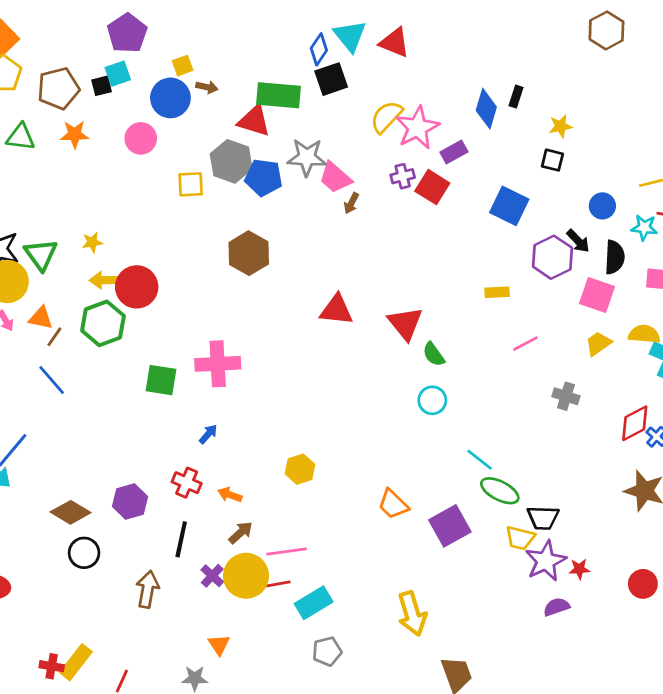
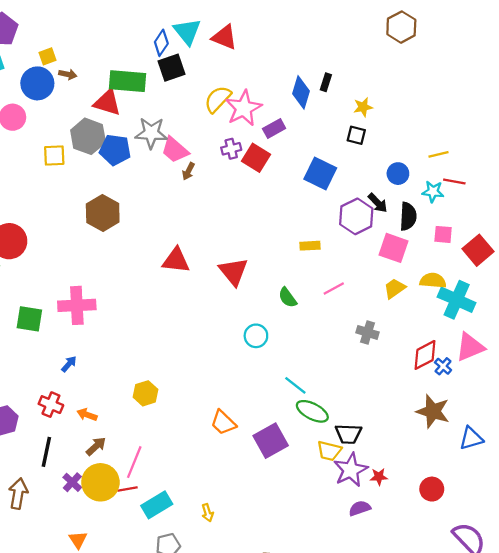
green semicircle: (434, 354) -> (288, 298), moved
pink line: (287, 551) -> (134, 462), turned -60
yellow arrow: (412, 614) -> (208, 513), moved, size x0.5

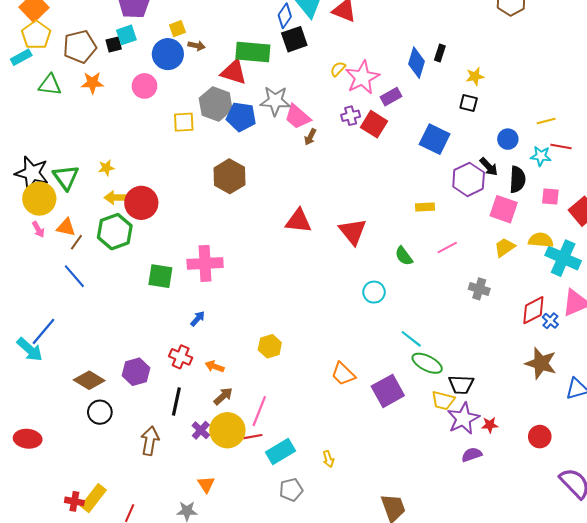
yellow semicircle: (218, 99) -> (338, 69), size x0.6

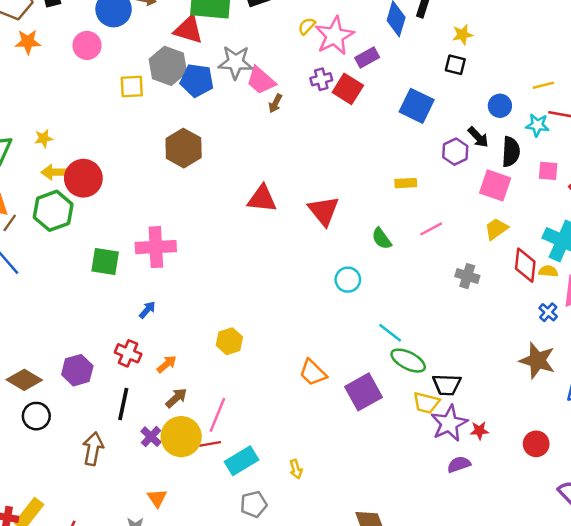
purple hexagon: (469, 179) -> (455, 152), size x0.7
yellow semicircle: (541, 240) -> (548, 271), moved, size x0.7
red diamond: (533, 310) -> (525, 265), moved, turned -56
orange arrow: (215, 366) -> (167, 364), turned 120

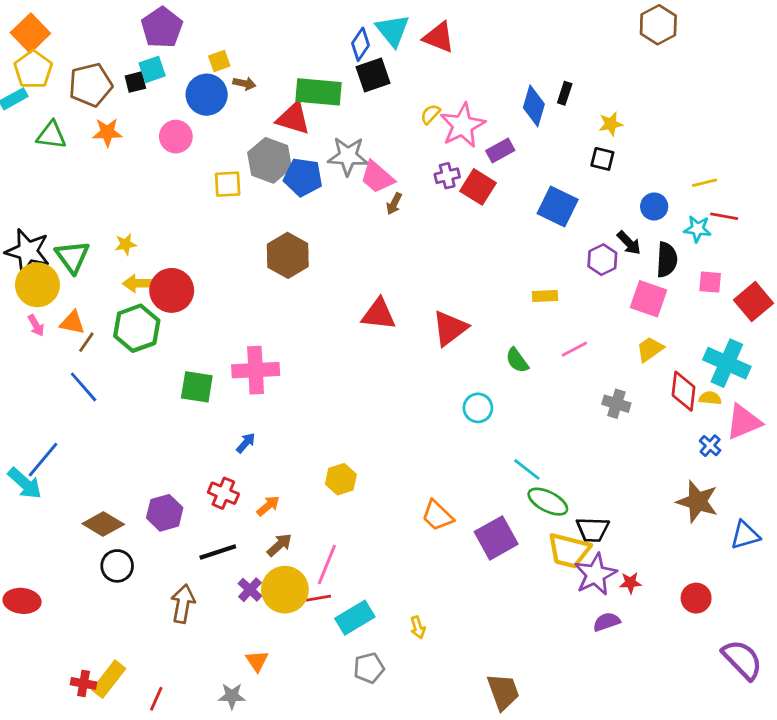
red triangle: (324, 211) -> (450, 328), turned 32
yellow trapezoid: (426, 403) -> (569, 551), size x1.4
black line: (123, 404) -> (218, 552), turned 60

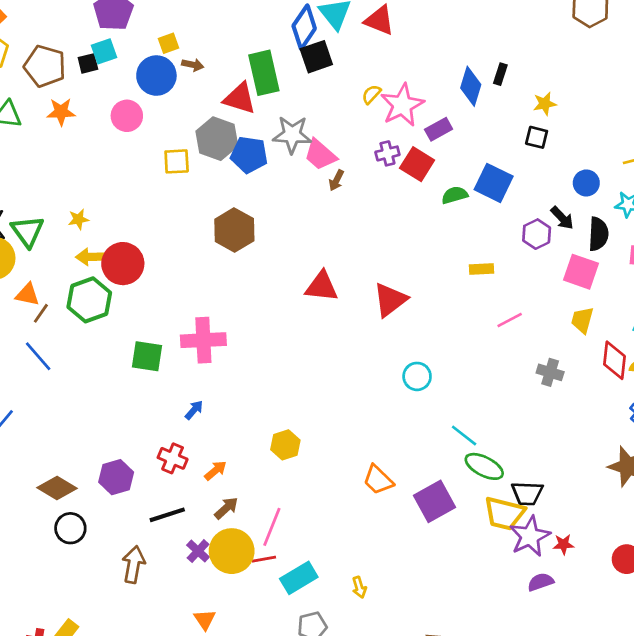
blue diamond: (360, 44) -> (304, 27), size x1.4
brown pentagon: (91, 85) -> (45, 66), turned 30
green rectangle: (319, 92) -> (264, 73), turned 72
yellow trapezoid: (650, 349) -> (582, 320), turned -40
green semicircle: (517, 360) -> (455, 195), moved, turned 110

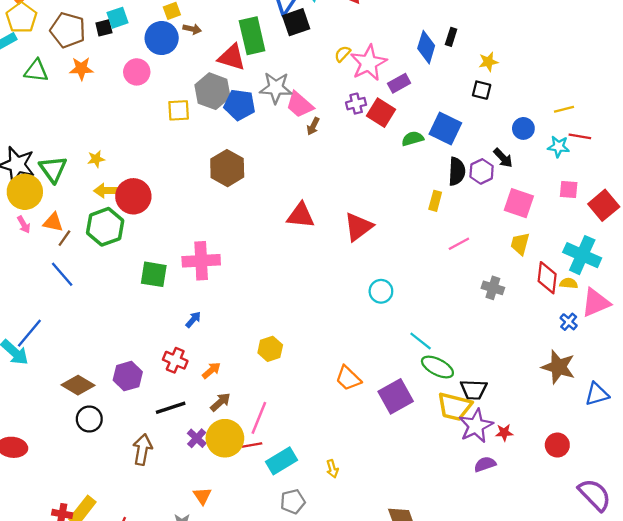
black semicircle: (598, 234) -> (457, 171), moved
yellow rectangle: (482, 269) -> (435, 201), turned -72

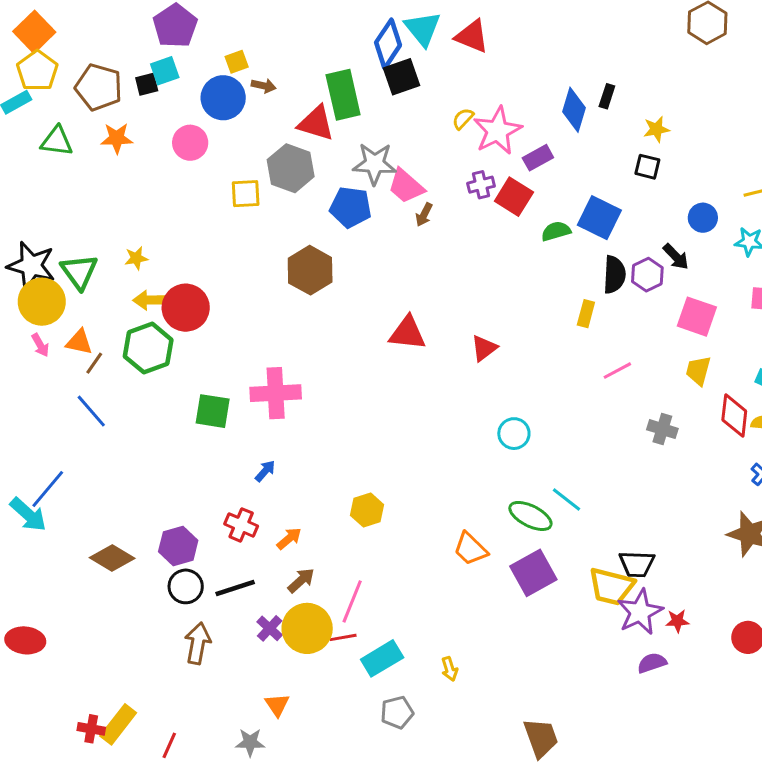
blue pentagon: (240, 105) -> (351, 207), moved
red triangle: (358, 227) -> (484, 348), size x0.7
green ellipse: (437, 367) -> (530, 516), moved
black circle: (89, 419) -> (186, 586), moved

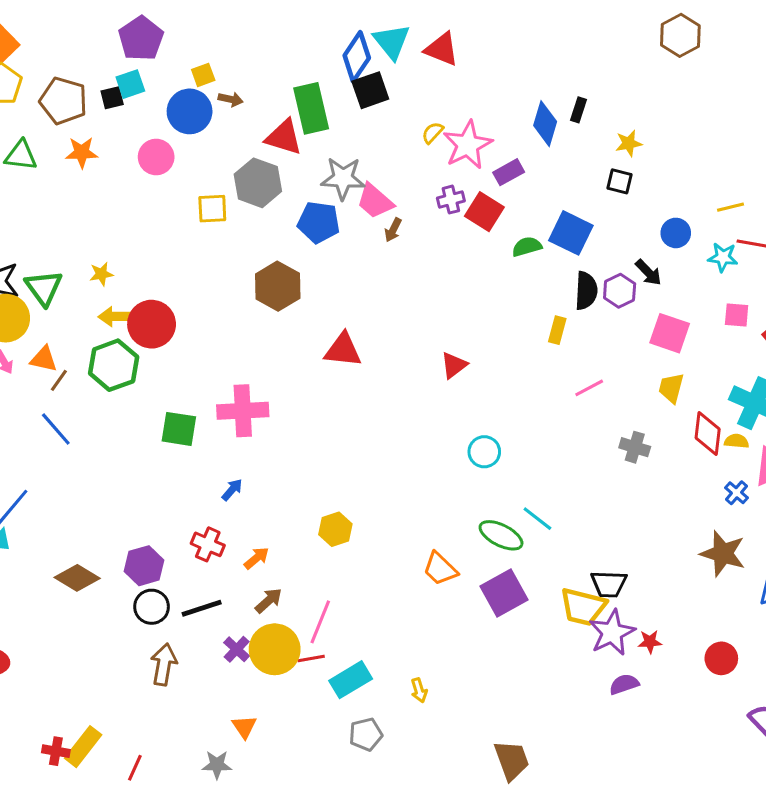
red triangle: (408, 333) -> (343, 350), moved

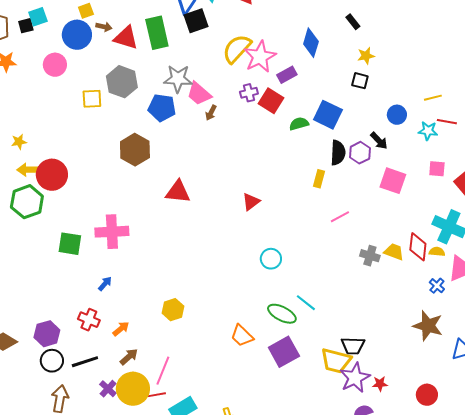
black rectangle: (579, 110) -> (353, 22), moved, turned -56
yellow semicircle: (433, 133) -> (237, 49), size x2.0
red triangle: (284, 137) -> (126, 38), moved
yellow trapezoid: (671, 388) -> (394, 252), moved, turned 95

